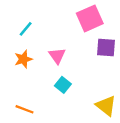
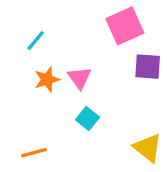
orange star: (23, 59) -> (47, 80), moved
orange line: (24, 109) -> (34, 153), turned -36

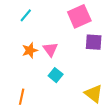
cyan line: (36, 41) -> (26, 15), moved
orange line: (34, 153) -> (22, 97), turned -63

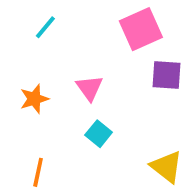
orange star: (30, 50) -> (34, 99), moved

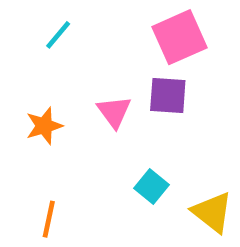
purple square: (167, 75) -> (168, 95), moved
cyan square: (99, 134) -> (152, 187), moved

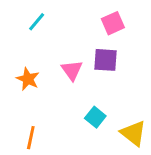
pink square: (180, 37) -> (113, 23), size x0.7
orange star: (44, 126) -> (28, 79), turned -30

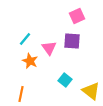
cyan line: (37, 22) -> (25, 39), moved
orange star: (28, 79) -> (30, 61), moved

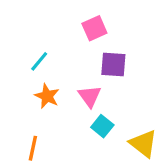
pink square: (77, 16) -> (94, 28), moved
pink triangle: (49, 48) -> (90, 96), moved

